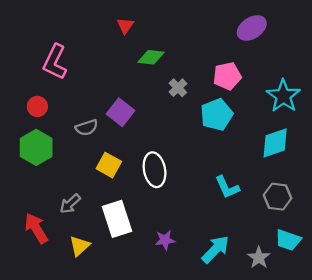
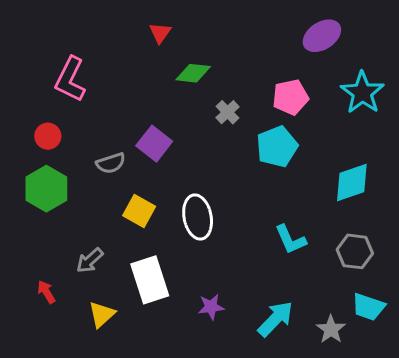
cyan star: (283, 96) -> (362, 93), moved
red arrow: (36, 228) -> (46, 292), size x0.6

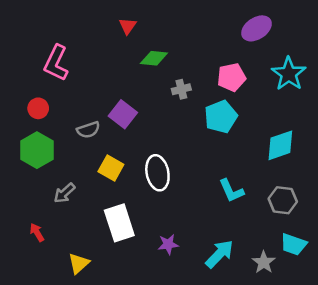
gray cross: (228, 112) -> (181, 89), turned 30
gray arrow: (90, 260) -> (64, 193), moved
yellow triangle: (102, 314) -> (79, 263), moved

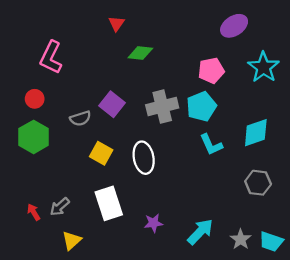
gray cross: (181, 89) -> (162, 106), moved, size x1.8
cyan L-shape: (231, 191) -> (211, 145), moved
gray arrow: (64, 193) -> (60, 207), moved
cyan trapezoid: (293, 244) -> (271, 242), moved

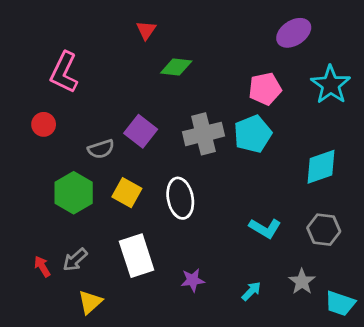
green hexagon: (34, 137) -> (74, 193), moved
cyan L-shape: (211, 145) -> (265, 228), moved, turned -35
cyan arrow: (200, 232) -> (251, 291), size x0.6
gray star: (241, 239) -> (302, 282), moved

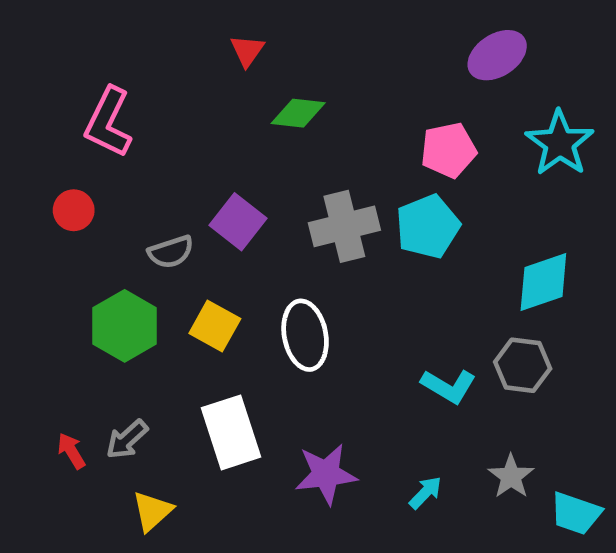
gray hexagon: (324, 230) -> (523, 365), moved
purple star: (193, 280) -> (326, 474), size x1.5

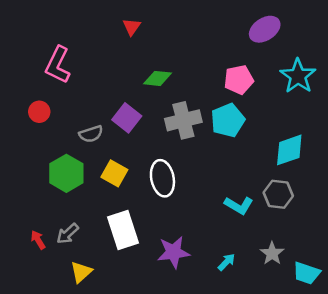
green diamond: (298, 113) -> (158, 78), moved

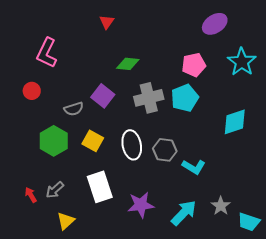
gray hexagon: (278, 194) -> (165, 150), moved
cyan arrow: (226, 262) -> (184, 213), size x1.8

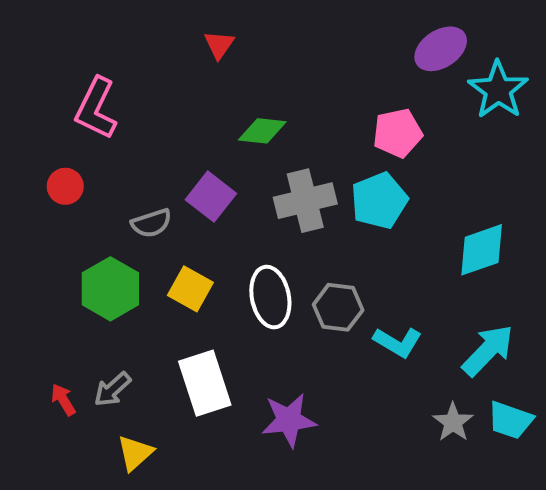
cyan star: (242, 62) -> (498, 90), moved
cyan arrow: (184, 213) -> (488, 350), moved
cyan trapezoid: (249, 222) -> (510, 420), moved

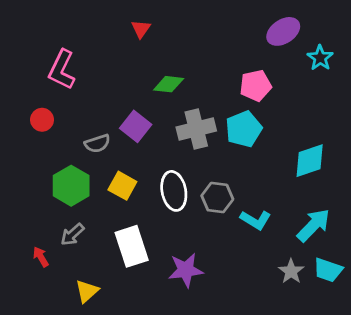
cyan star: (498, 90) -> (320, 58), size x0.7
gray arrow: (112, 389) -> (72, 234), moved

